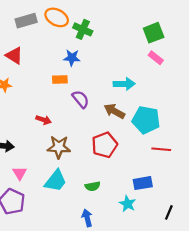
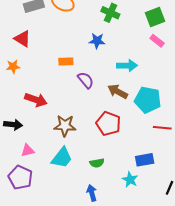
green cross: (83, 29) -> (110, 13), moved
blue star: (72, 58) -> (97, 41), moved
red arrow: (44, 120) -> (36, 100), moved, size x1.5
red pentagon: (105, 145) -> (108, 124), turned -30
pink triangle: (20, 173) -> (28, 151), turned 48

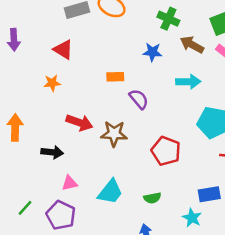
brown arrow: (118, 91) -> (192, 45), moved
brown star: (65, 126) -> (114, 134), moved

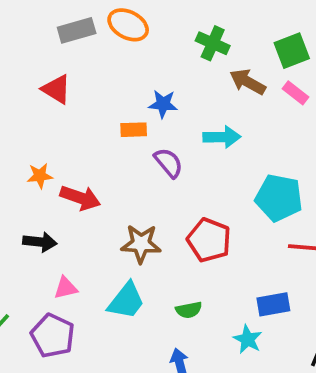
blue star: (152, 52) -> (163, 104), moved
cyan arrow: (188, 82) -> (222, 137), moved
orange star: (52, 83) -> (40, 176), moved
brown star: (114, 134) -> (141, 244), moved

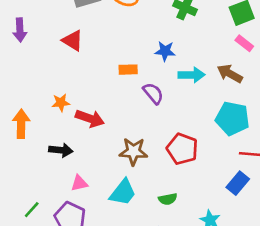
brown arrow: (248, 82) -> (230, 74), moved
blue star: (163, 104) -> (165, 51), moved
blue rectangle: (273, 304) -> (238, 183), moved, turned -40

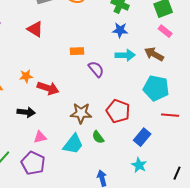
blue star: (165, 51) -> (120, 30), moved
blue rectangle: (238, 183) -> (142, 137), moved
green semicircle: (168, 199) -> (98, 137), moved, turned 64

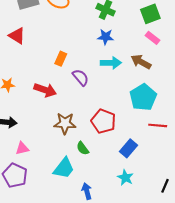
orange rectangle: (77, 51) -> (61, 59), turned -64
red arrow: (48, 88) -> (45, 90), moved
cyan pentagon: (156, 88) -> (143, 97), turned 30
cyan trapezoid: (73, 144) -> (64, 168), moved

